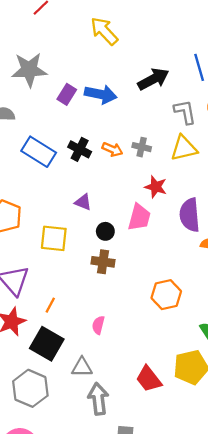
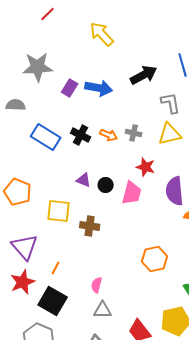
black circle: (105, 231) -> (106, 185), moved
brown cross: (103, 262) -> (90, 226), moved
gray triangle: (82, 367) -> (103, 310), moved

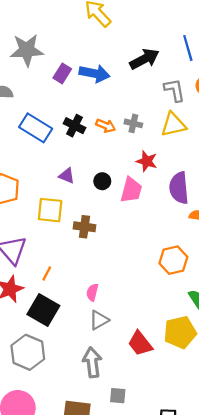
purple triangle: (84, 180) -> (67, 176), moved
orange hexagon: (155, 259) -> (173, 260), moved
gray triangle: (103, 310) -> (99, 320), turned -30

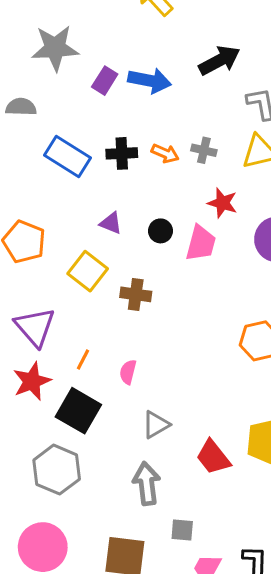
black cross: (74, 126) -> (122, 153), turned -30
yellow square: (50, 210) -> (88, 271), turned 32
pink semicircle: (92, 292) -> (128, 372), moved

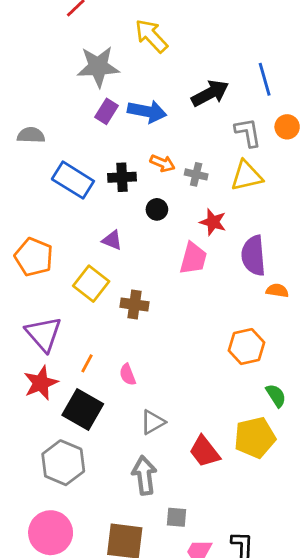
gray star: (55, 48) -> (98, 67), moved
orange arrow: (165, 153) -> (163, 163), moved
black circle: (160, 231) -> (157, 209), moved
pink semicircle: (128, 372) -> (128, 375), turned -35

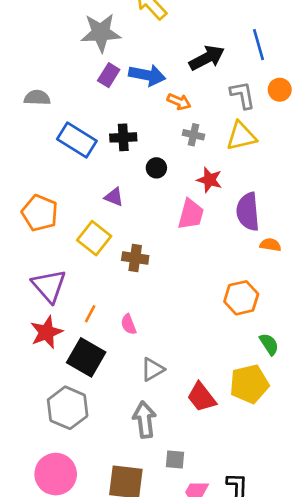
orange arrow: (163, 163) -> (179, 102), moved

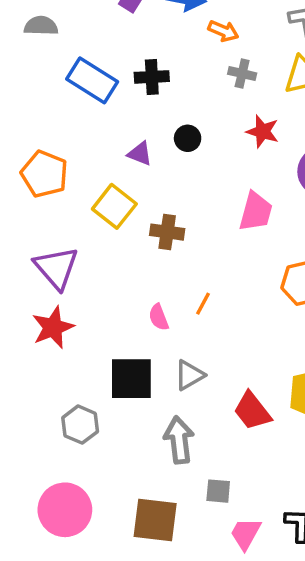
black circle: (156, 168) -> (188, 138), moved
pink trapezoid: (191, 214) -> (256, 212), moved
orange line: (90, 314) -> (203, 304), moved
black square: (86, 357) -> (131, 379), moved, turned -30
gray hexagon: (68, 408) -> (80, 425), size x0.7

